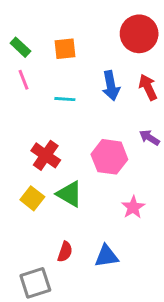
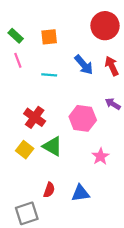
blue arrow: (111, 86) -> (84, 65), turned -30

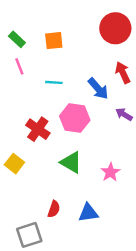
blue arrow: (84, 65) -> (98, 89), moved
pink hexagon: (83, 118) -> (75, 118), moved
green triangle: (52, 146) -> (71, 162), moved
yellow square: (25, 150) -> (14, 164), moved

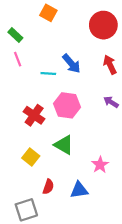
orange square: (54, 41) -> (48, 13), moved, turned 35
blue arrow: (98, 89) -> (71, 64), moved
yellow square: (14, 164) -> (31, 157), moved
pink star: (110, 172) -> (100, 165), moved

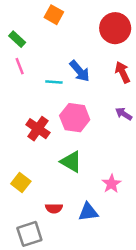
yellow square: (31, 157) -> (21, 183), moved
red semicircle: (48, 187) -> (54, 208), turned 72

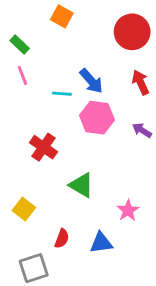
pink hexagon: (75, 118) -> (97, 118), moved
red semicircle: (54, 208) -> (62, 239), turned -70

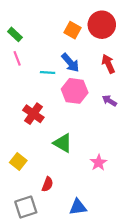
orange square: (62, 16) -> (72, 30), moved
blue triangle: (101, 243) -> (78, 207), moved

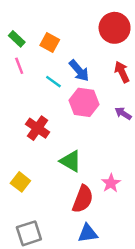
orange square: (72, 30) -> (50, 43), moved
cyan line: (48, 72) -> (53, 82), turned 32
red semicircle: (48, 184) -> (83, 199), moved, size x1.6

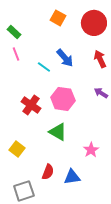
orange square: (50, 43) -> (58, 18), moved
pink hexagon: (84, 102) -> (63, 99), moved
red semicircle: (83, 199) -> (48, 172), moved, size x0.7
blue triangle: (88, 233) -> (72, 177), moved

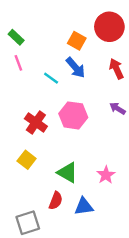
orange square: (58, 18) -> (77, 41), moved
green triangle: (58, 132) -> (67, 173), moved
yellow square: (17, 149) -> (27, 160), moved

